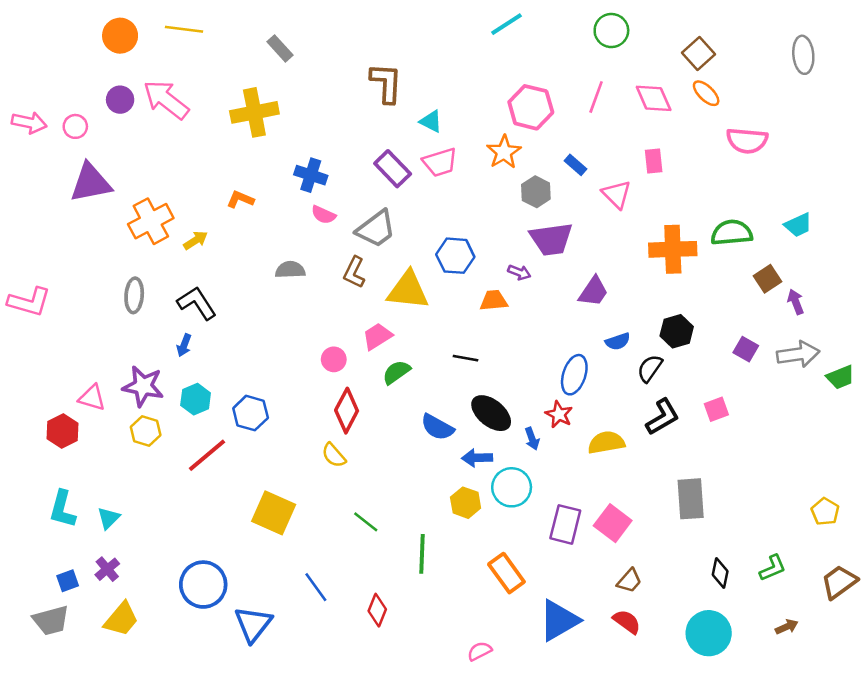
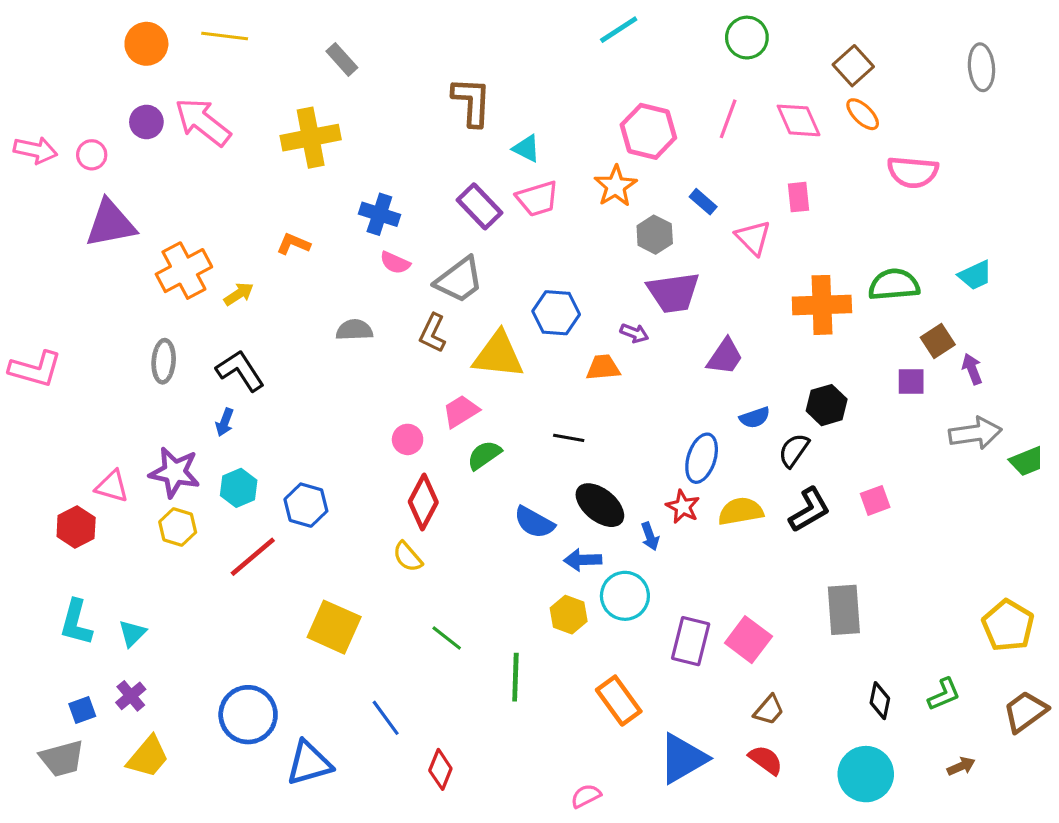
purple square: (746, 349) -> (911, 382), moved, turned -30
yellow semicircle: (606, 443) -> (741, 511), moved
yellow pentagon: (825, 512) -> (1008, 626), size x1.5
red diamond: (377, 610) -> (440, 769), moved
blue triangle: (253, 624) -> (309, 763), turned 36

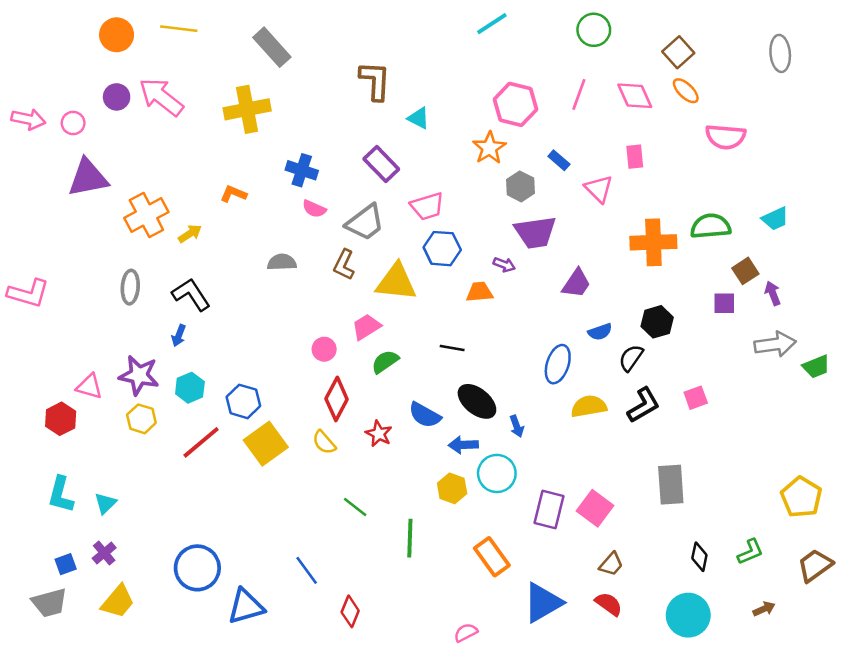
gray rectangle: (342, 59) -> (272, 47), size x1.5
pink trapezoid: (537, 199) -> (427, 206), moved
red star: (683, 507) -> (379, 434), moved
yellow square: (334, 627) -> (266, 444), moved, turned 30

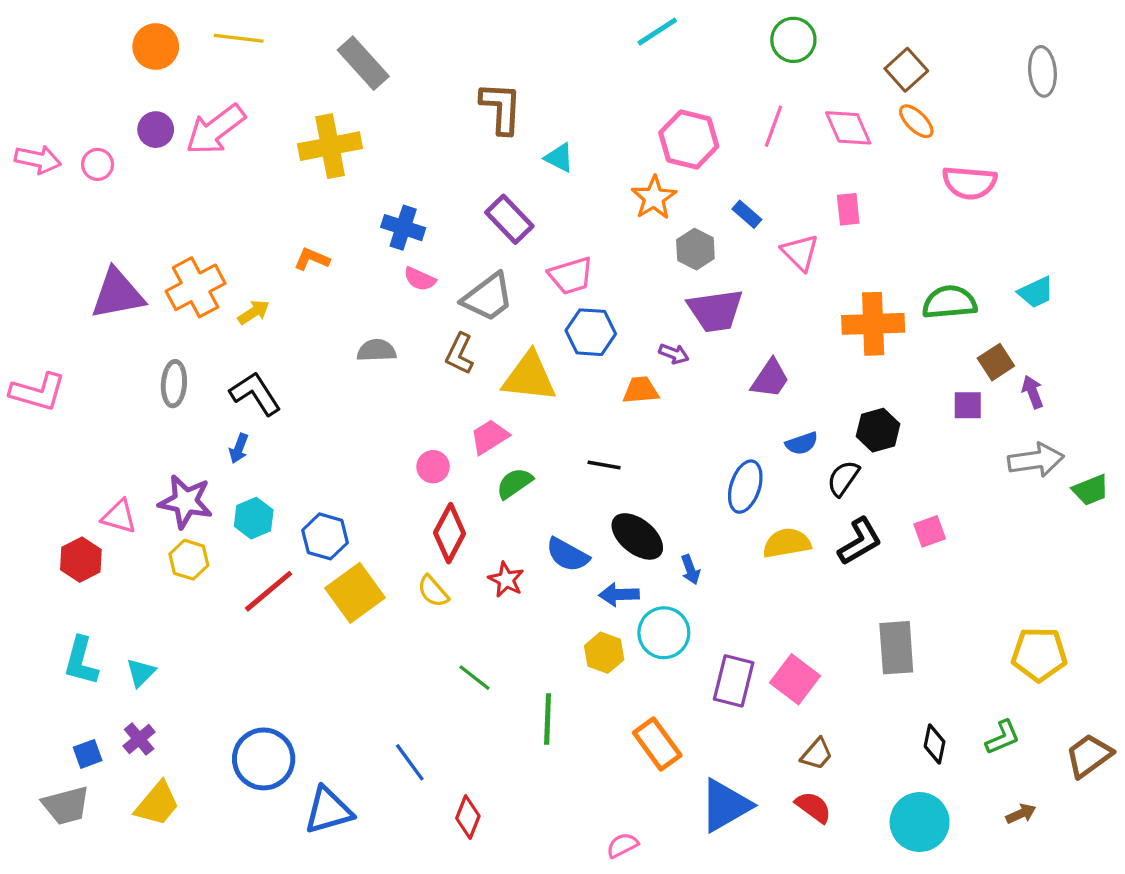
pink arrow: (161, 97) -> (215, 130), turned -75
purple triangle: (88, 178) -> (117, 294), moved
yellow pentagon: (801, 497) -> (1039, 654), moved, turned -30

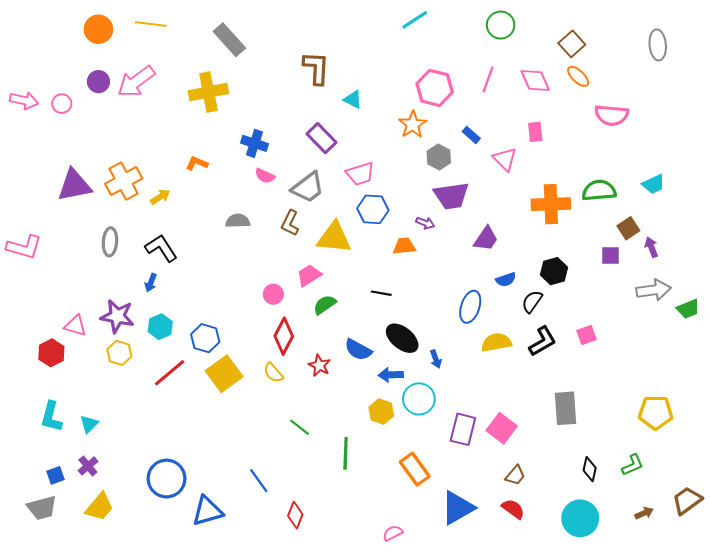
brown trapezoid: (1089, 756) -> (687, 501), moved

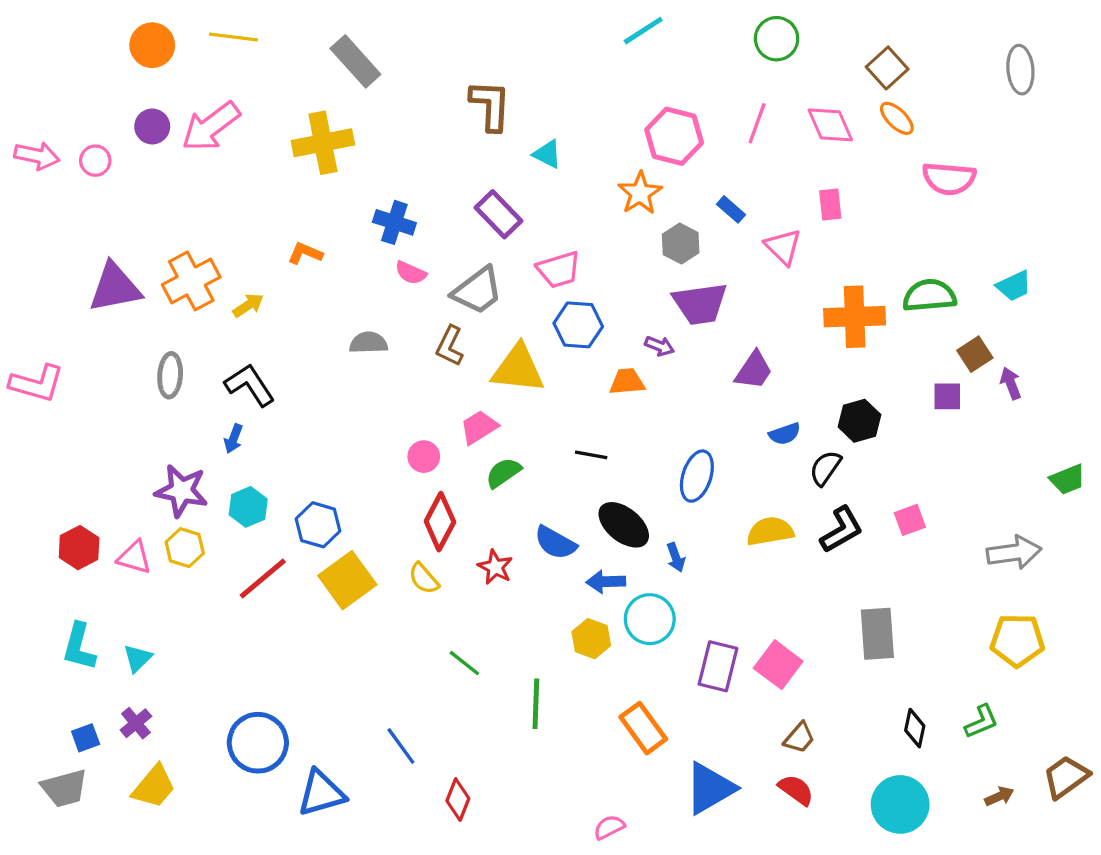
gray arrow: (654, 290) -> (1014, 552), moved
blue ellipse: (470, 307) -> (697, 476), moved
pink triangle: (75, 326) -> (134, 557), moved

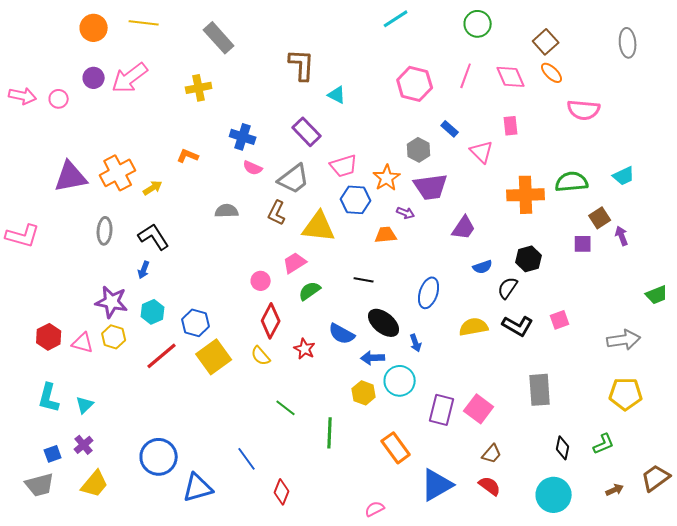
yellow cross: (323, 143) -> (199, 88), size x0.7
orange star: (640, 193) -> (387, 178), moved
black L-shape: (842, 530) -> (518, 326), turned 60

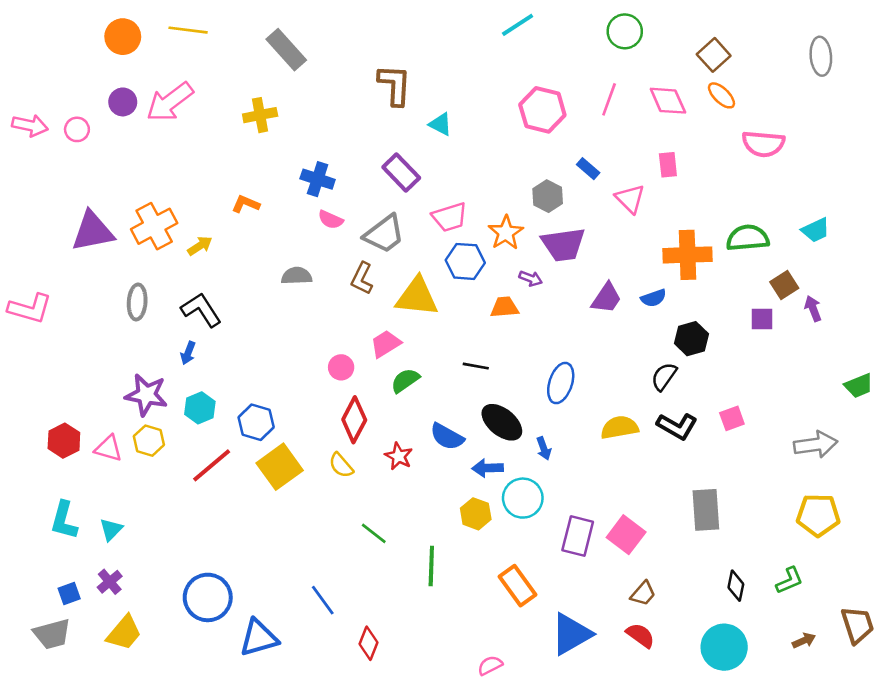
blue semicircle: (483, 267) -> (654, 298), moved
brown trapezoid: (656, 478) -> (857, 625), turned 108

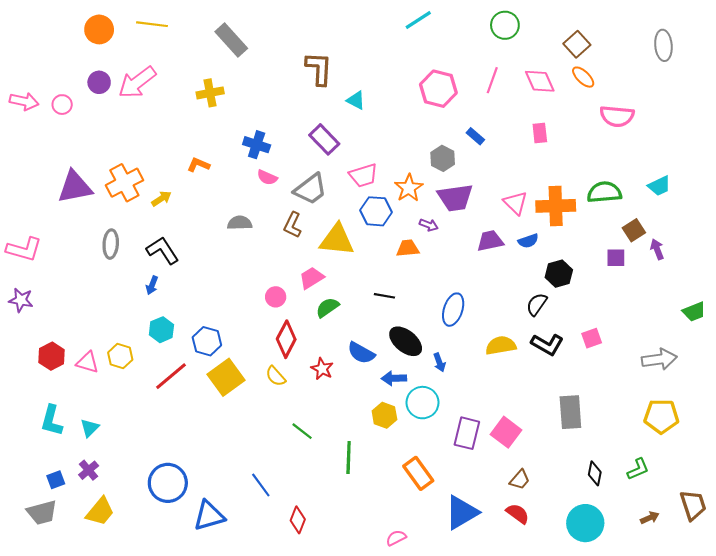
pink triangle: (630, 199) -> (516, 203), moved
purple trapezoid: (606, 298) -> (490, 241), turned -136
purple star: (146, 395) -> (21, 300), moved, size x0.7

